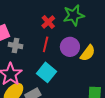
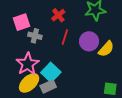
red cross: (48, 22) -> (58, 15), moved
cyan square: (46, 72) -> (51, 72), moved

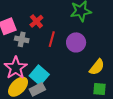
red cross: (58, 15) -> (36, 21), moved
yellow semicircle: (106, 49) -> (97, 67), moved

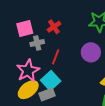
gray cross: (22, 39) -> (37, 43), turned -32
red line: (52, 39) -> (56, 57), moved

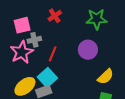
red cross: (54, 27) -> (55, 16), moved
pink star: (28, 71) -> (22, 52), moved

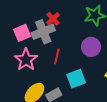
gray cross: (34, 40) -> (43, 32), moved, size x1.6
cyan square: (47, 78) -> (76, 79), moved, turned 30

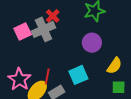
red line: (57, 56) -> (47, 76), moved
pink star: (26, 60) -> (19, 79), moved

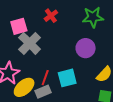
gray cross: (44, 29) -> (30, 43), moved, turned -30
red line: (47, 76) -> (45, 78), moved

